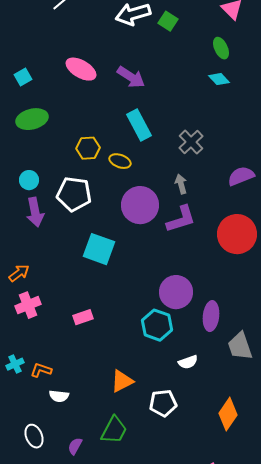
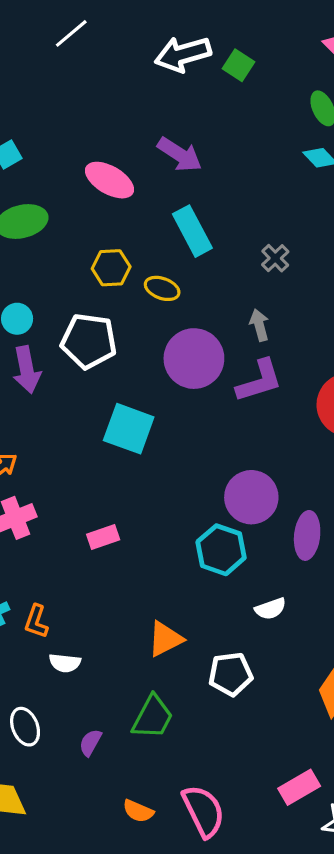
pink ellipse: (81, 69) -> (110, 180), moved
gray cross: (191, 142) -> (275, 258), size x0.7
orange L-shape: (41, 370) -> (36, 621), turned -90

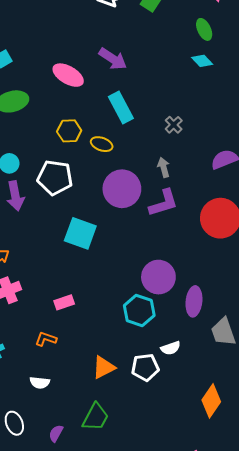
orange L-shape: (36, 621) -> (46, 339), moved, turned 90
white pentagon: (231, 674) -> (145, 367), moved

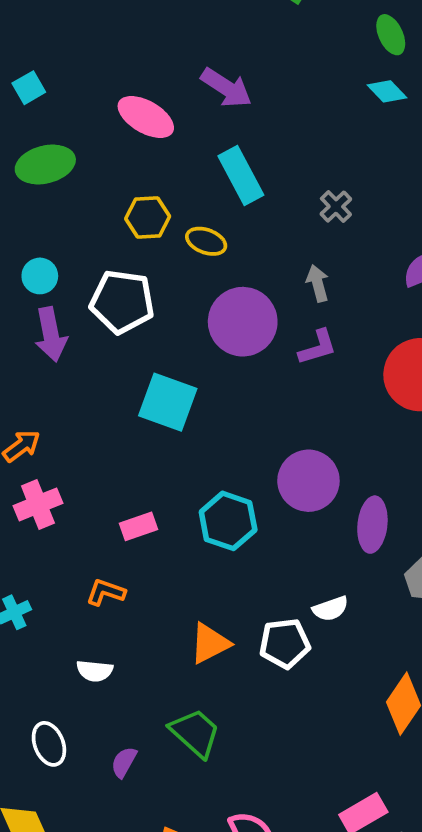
purple L-shape: (164, 203) -> (318, 347), size x0.7
cyan hexagon: (139, 311) -> (228, 521), moved
green trapezoid: (96, 417) -> (195, 733), turned -76

